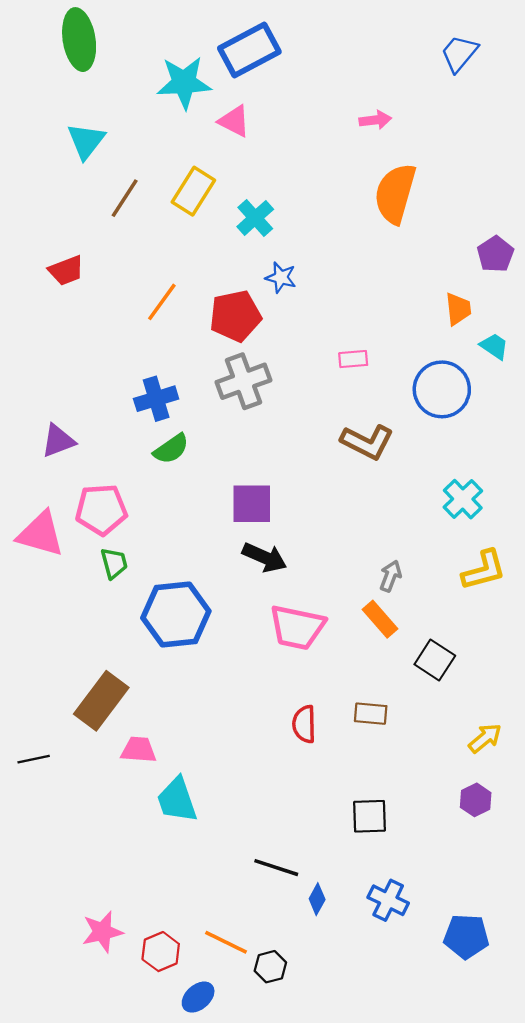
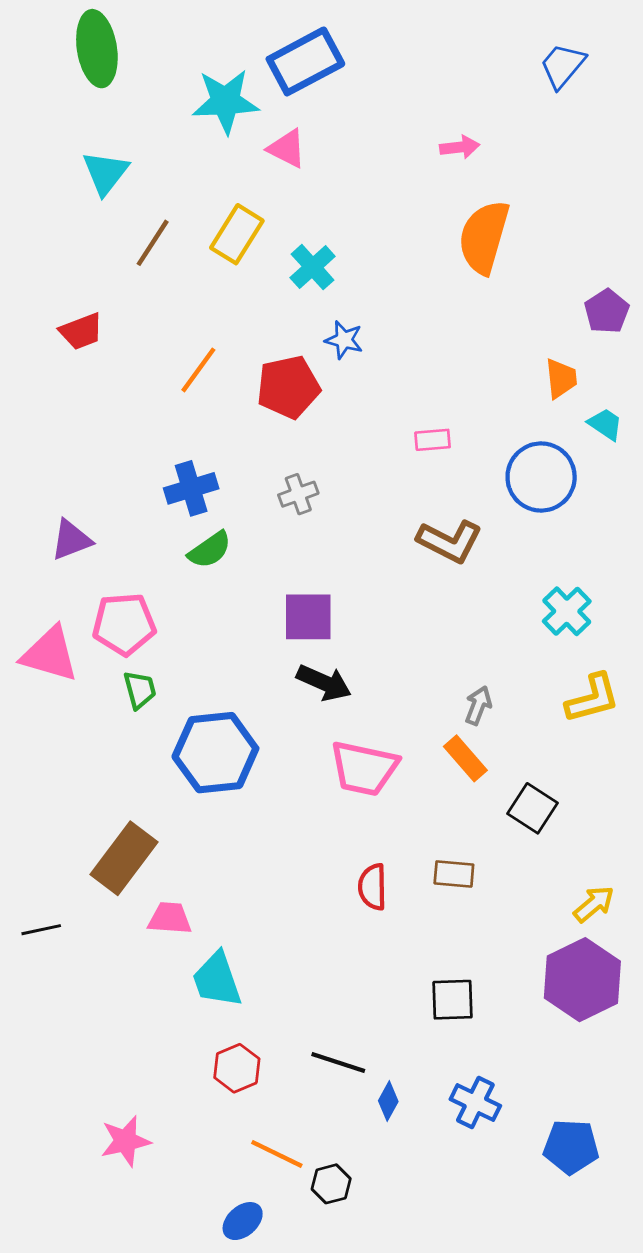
gray cross: (244, 381) -> (298, 494), moved, size x0.6
purple hexagon: (476, 800) -> (582, 980), size x2.0
red hexagon: (161, 952) -> (237, 1068), moved

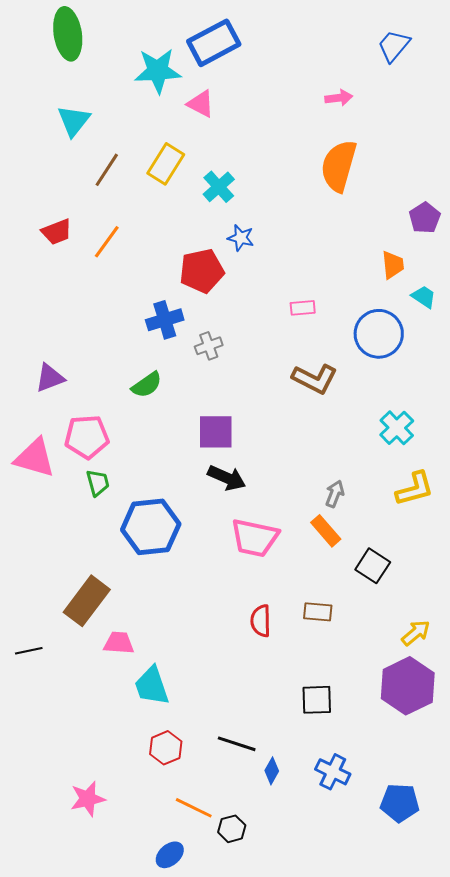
pink arrow: (460, 147) -> (339, 98), moved
orange line: (198, 370) -> (107, 242), moved
blue cross: (191, 488) -> (165, 320), moved

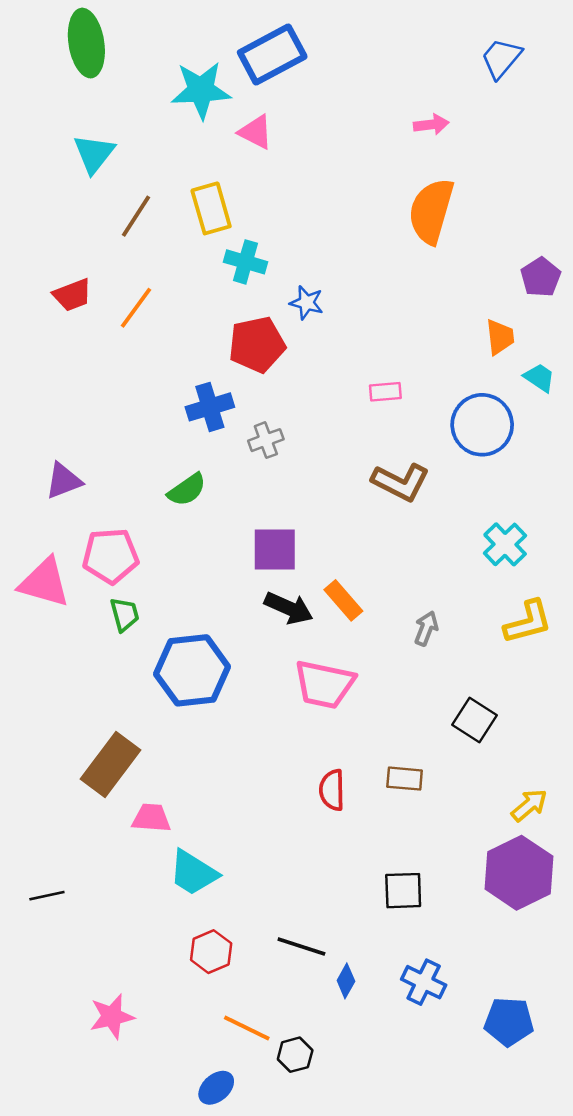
yellow rectangle: (166, 164) -> (211, 208), turned -48
cyan cross: (219, 187) -> (245, 262), moved, turned -32
orange rectangle: (326, 531) -> (343, 600), moved
black line: (29, 651) -> (47, 896), moved
cyan trapezoid: (152, 686) -> (193, 873), turned -39

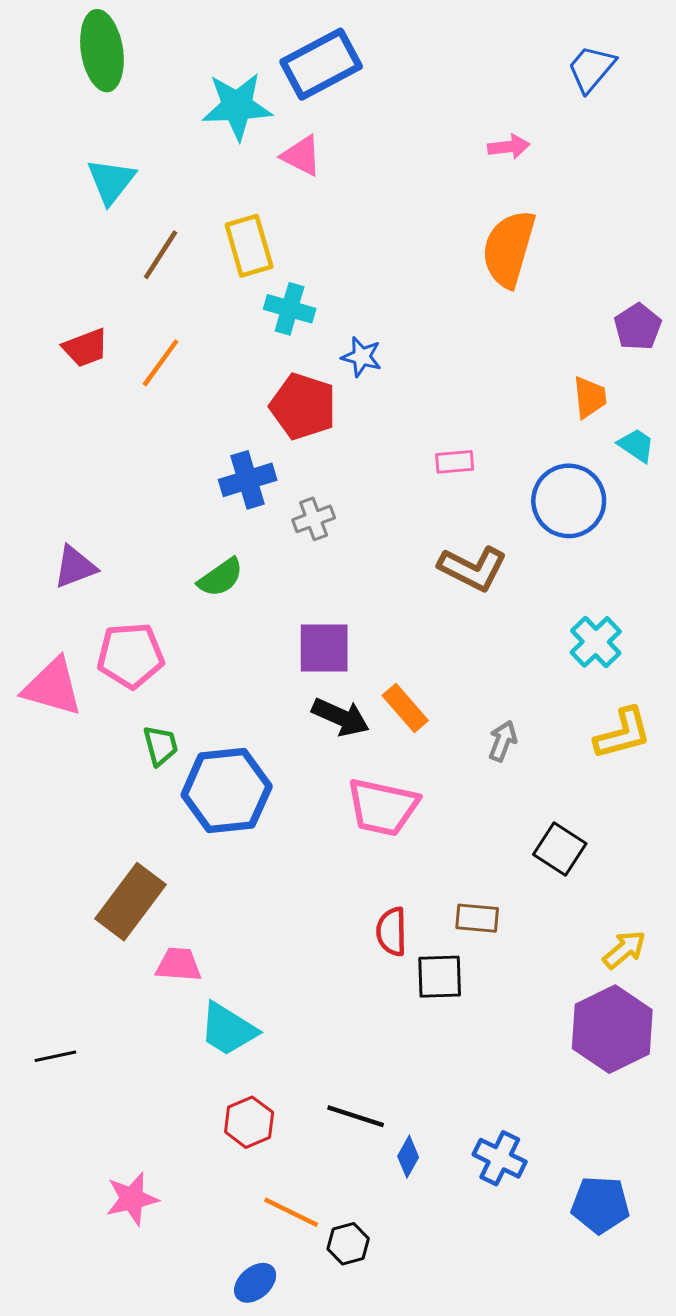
red pentagon: (257, 345) -> (303, 406), turned 30
green trapezoid: (125, 614) -> (161, 746), moved
black square: (403, 891) -> (440, 977), moved

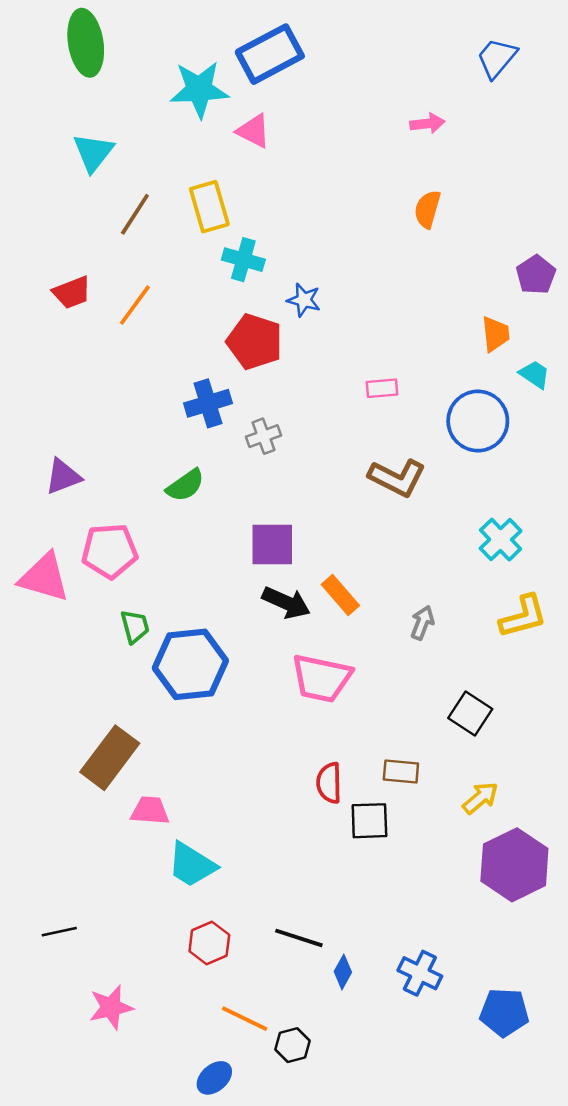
orange semicircle: (509, 249) -> (427, 209), size x0.6
yellow arrow: (624, 950) -> (480, 798), moved
black line: (55, 1056) -> (59, 932), moved

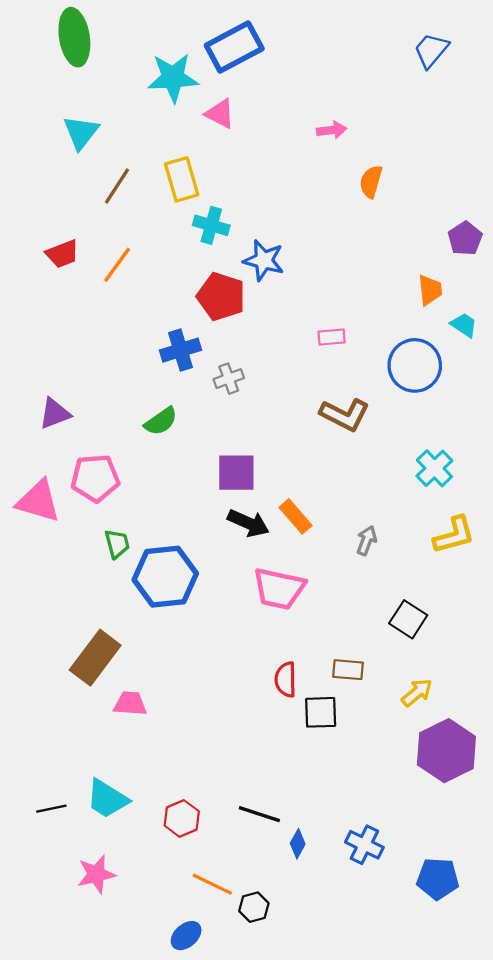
pink arrow: (427, 123) -> (332, 130), moved
blue star: (304, 300) -> (264, 260), size x1.4
cyan trapezoid: (192, 865) -> (107, 799), moved

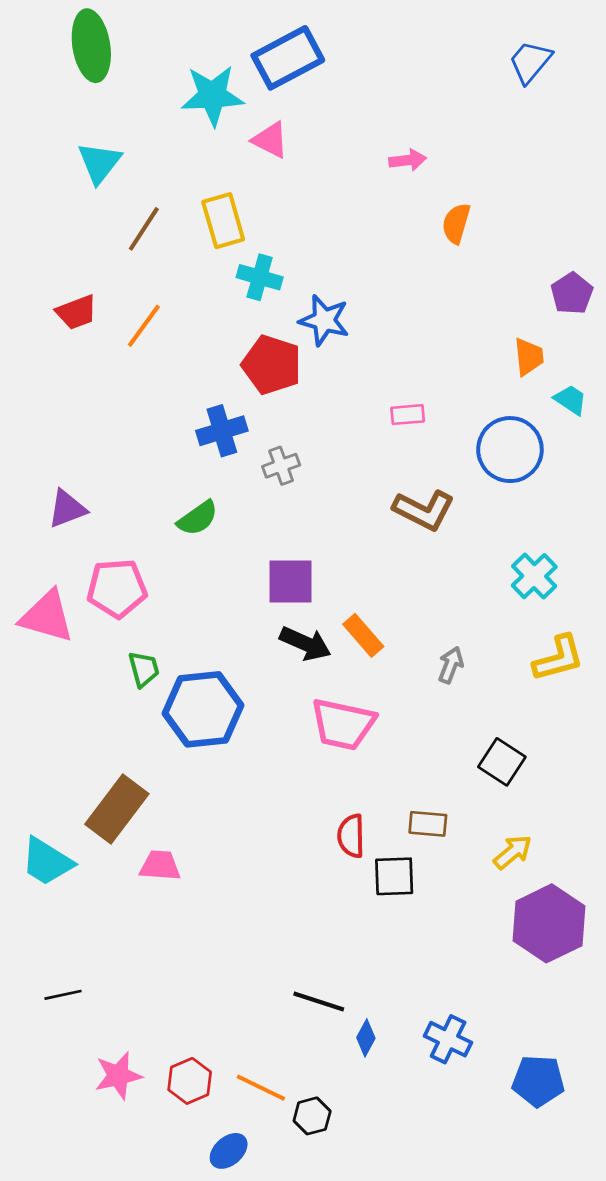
cyan trapezoid: (107, 799) -> (47, 862), moved
red hexagon: (182, 818) -> (190, 1081), moved

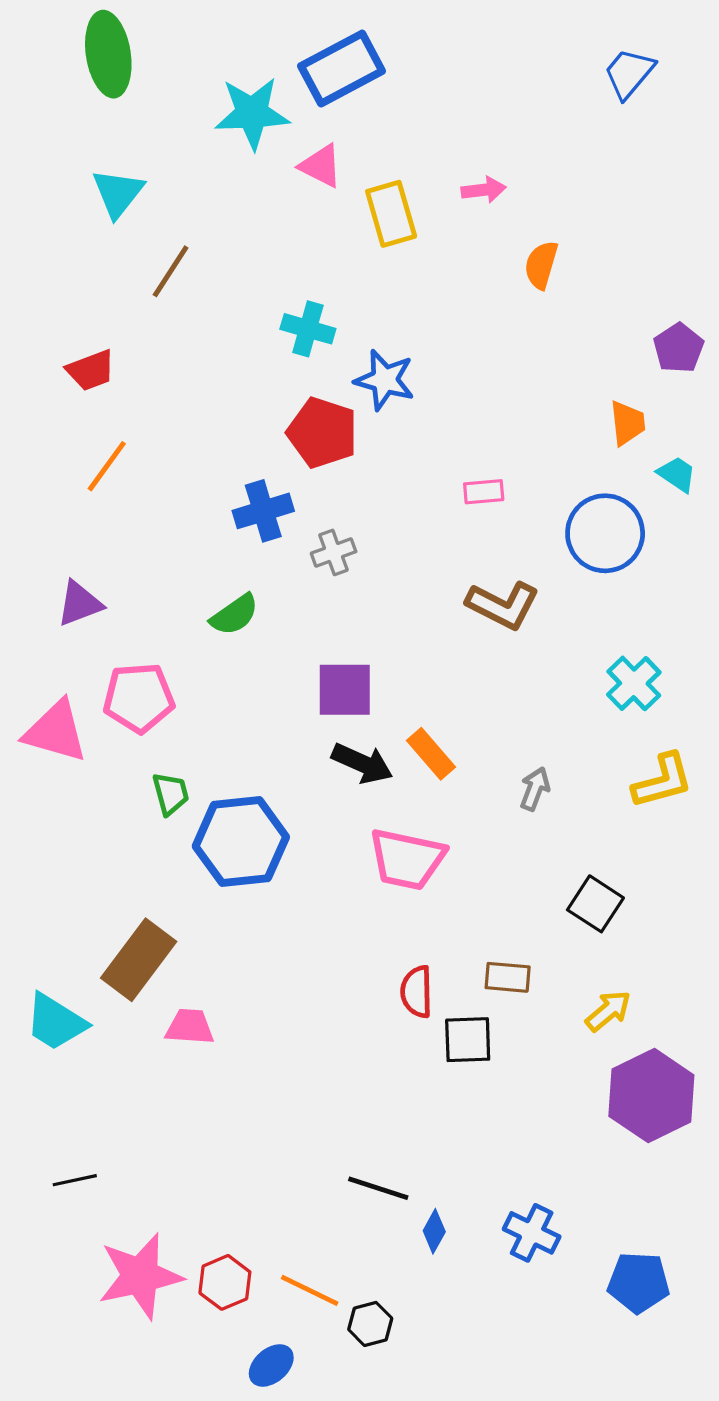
yellow rectangle: (223, 221) -> (391, 214), moved
orange line: (144, 326) -> (107, 466), moved
pink star: (118, 1076) -> (140, 1276), size x1.5

